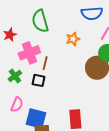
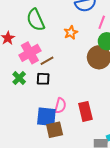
brown line: (45, 63) -> (47, 61), turned 56
pink semicircle: (17, 105) -> (60, 106), moved

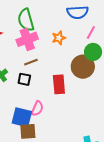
pink cross: (30, 53) -> (27, 39), moved
red rectangle: (85, 111) -> (59, 84), moved

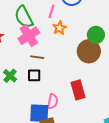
pink line: (91, 32) -> (52, 11), moved
brown line: (31, 62) -> (37, 57), turned 40
red rectangle: (59, 84) -> (78, 90), moved

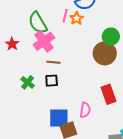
orange star: (59, 28) -> (77, 18), moved
red rectangle: (78, 90) -> (108, 94), moved
pink semicircle: (53, 101) -> (85, 110), moved

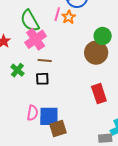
green cross: (28, 82) -> (17, 70), moved
pink semicircle: (85, 110) -> (33, 113), moved

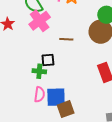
brown line: (45, 61) -> (66, 39), moved
green cross: (17, 70) -> (39, 71), moved, turned -32

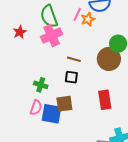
black square: (48, 60) -> (71, 77), moved
brown square: (66, 109) -> (64, 104), moved

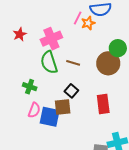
green semicircle: (49, 16) -> (49, 62), moved
black square: (71, 77) -> (71, 91), moved, turned 32
green cross: (41, 85) -> (30, 87), moved

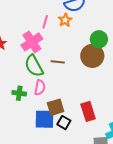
pink line: (78, 18) -> (45, 22), moved
black square: (71, 91) -> (64, 123), moved
red rectangle: (103, 104) -> (88, 111), moved
pink semicircle: (34, 110) -> (40, 87), moved

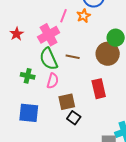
green cross: (19, 93) -> (28, 76), moved
red rectangle: (88, 111) -> (99, 89), moved
blue square: (45, 119) -> (29, 113), moved

